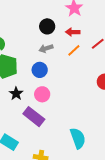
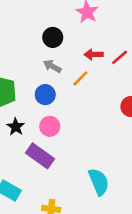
red arrow: (73, 32) -> (94, 54), moved
gray arrow: (46, 48) -> (52, 66), turned 48
orange line: (74, 50) -> (80, 78), moved

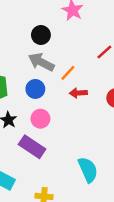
red arrow: (94, 54) -> (78, 93), moved
gray arrow: (52, 66) -> (41, 62), size x1.5

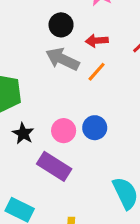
blue circle: (35, 89) -> (95, 128), moved
red arrow: (78, 93) -> (97, 41), moved

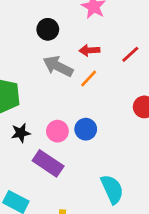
black circle: (61, 25) -> (48, 29), moved
black star: (23, 134) -> (21, 133), turned 30

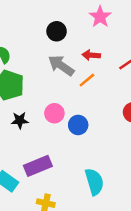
pink circle: (57, 131) -> (54, 113), moved
purple rectangle: (48, 163) -> (38, 166), moved, turned -64

